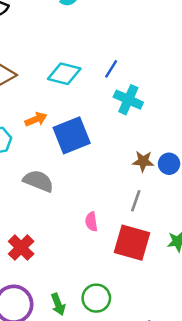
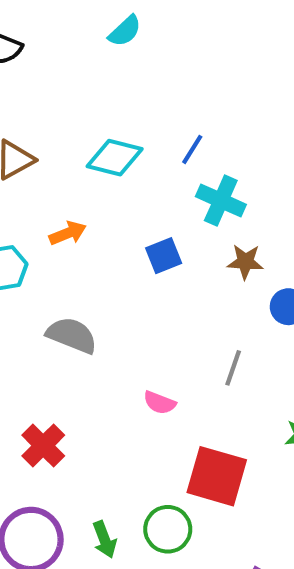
blue square: (72, 135) -> (164, 256), moved, size x0.6
brown star: (143, 161) -> (245, 262), moved
pink semicircle: (91, 222) -> (160, 403), turned -60
red square: (132, 243) -> (217, 476), moved

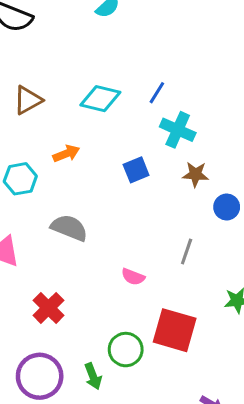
green circle: (168, 529) -> (126, 350), moved

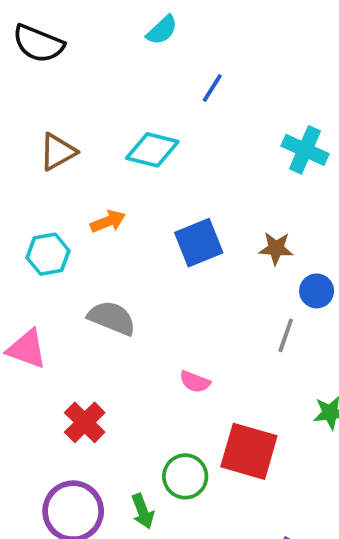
blue line: (157, 93) -> (212, 88), moved
cyan cross: (178, 130) -> (305, 150), moved
blue square: (136, 170) -> (199, 243), size x1.4
gray line: (187, 252) -> (286, 335), moved

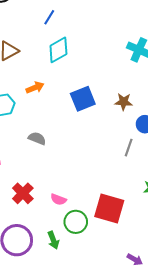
blue line: (212, 88) -> (49, 17), moved
cyan diamond: (152, 150) -> (58, 50), turned -44
gray semicircle: (112, 318) -> (37, 138), size x0.7
pink semicircle: (195, 382) -> (58, 199), moved

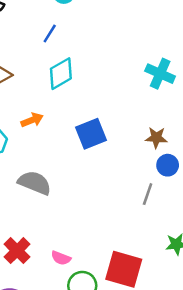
brown star: (124, 102) -> (156, 138), moved
gray semicircle: (37, 138) -> (35, 183), size x1.5

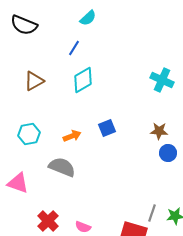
orange arrow: (32, 120) -> (72, 136), moved
blue square: (91, 134) -> (107, 128), size x0.7
gray line: (148, 194) -> (152, 213), moved

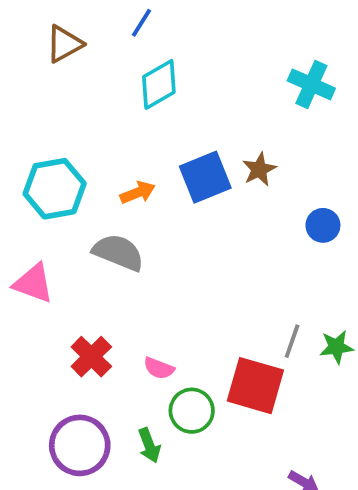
brown triangle: (34, 81) -> (64, 44), moved
blue square: (107, 128) -> (205, 177), size x1.5
brown star: (159, 131) -> (259, 169), moved, turned -30
cyan hexagon: (29, 134) -> (55, 189), size x1.4

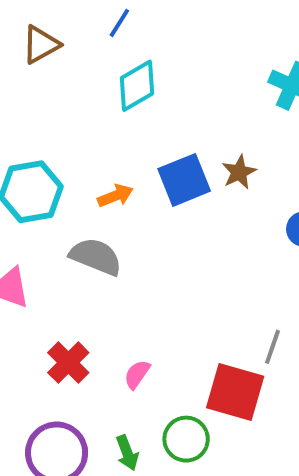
pink semicircle: (159, 368) -> (137, 374), turned 104
green circle: (192, 411) -> (186, 439), moved

